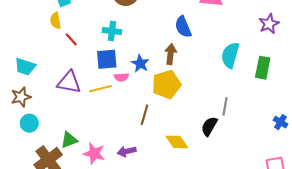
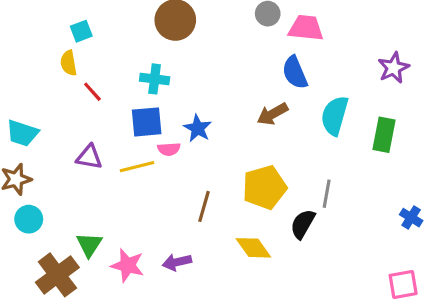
blue semicircle: (183, 27) -> (295, 73), moved
brown arrow: (171, 54) -> (272, 114), moved, turned -126
purple triangle: (69, 82) -> (89, 157), size x0.7
yellow pentagon: (166, 84) -> (265, 187), moved
green triangle: (69, 140) -> (89, 245), turned -36

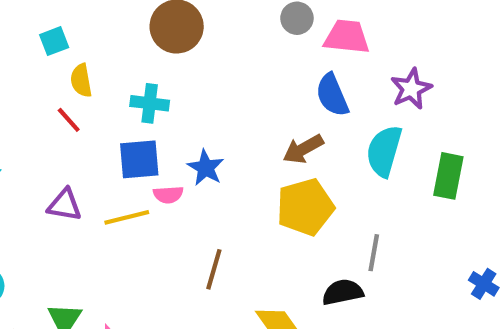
yellow semicircle: (69, 63) -> (81, 80), moved
purple star: (394, 68) -> (411, 89), moved
yellow pentagon: (265, 187) -> (305, 207), moved
black semicircle: (303, 224) -> (343, 292), turned 48

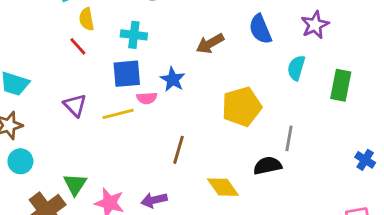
brown arrow: (303, 149) -> (210, 44), moved
cyan semicircle: (384, 151) -> (296, 68), size x0.7
purple triangle: (65, 205) -> (75, 105), turned 35

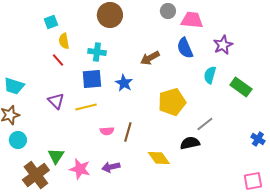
green rectangle: (341, 85) -> (241, 87), turned -65
pink semicircle: (147, 98) -> (107, 131), moved
gray line: (289, 138) -> (205, 124), turned 42

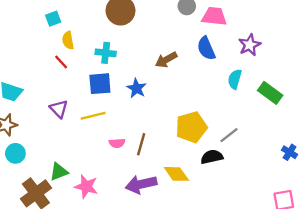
yellow pentagon: (172, 102) -> (191, 127), moved
green triangle: (56, 156) -> (59, 172), turned 36
purple arrow: (111, 167) -> (141, 184), moved, size x1.5

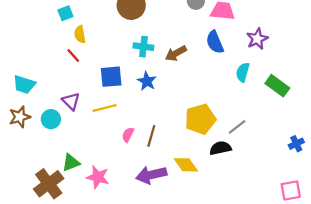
cyan cross: (106, 53) -> (143, 47), moved
pink semicircle: (117, 143) -> (128, 135), turned 120
blue cross: (290, 152) -> (296, 144), turned 32
cyan circle: (15, 153) -> (51, 119), moved

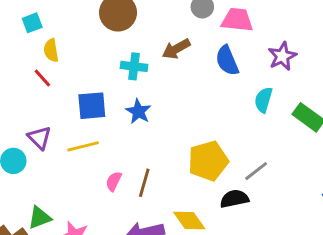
brown arrow: (176, 53) -> (176, 49), moved

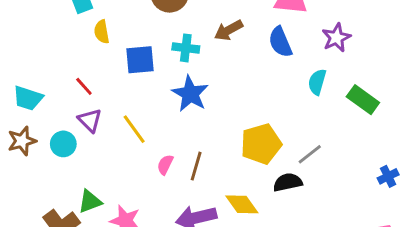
red line: (42, 78) -> (84, 86), moved
blue square: (92, 106) -> (140, 60), moved
blue star: (138, 111) -> (190, 94), size x1.4
yellow line: (83, 146) -> (134, 129), turned 68

